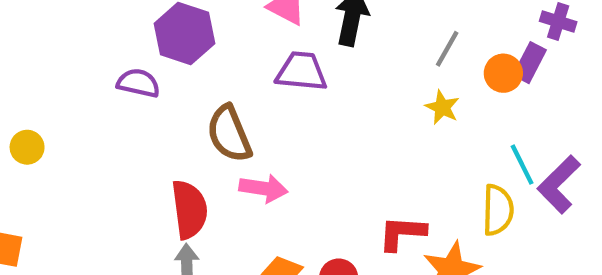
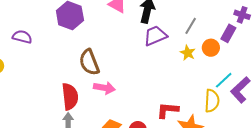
purple trapezoid: (301, 71) -> (155, 36), moved, turned -30
orange circle: (503, 73) -> (211, 48), moved
purple semicircle: (138, 83) -> (22, 37), moved
cyan line: (522, 165) -> (224, 80), turned 72

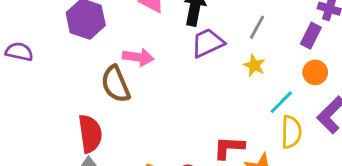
orange circle: (211, 48) -> (315, 72), moved
cyan line: (224, 80) -> (281, 102), moved
pink arrow: (104, 88) -> (138, 57), moved

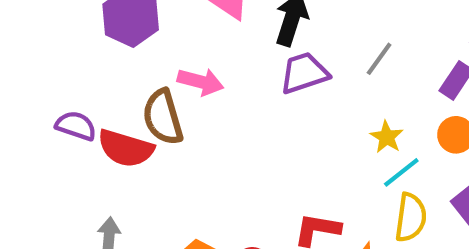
purple semicircle: (19, 52) -> (76, 126), moved
yellow star: (254, 65) -> (387, 137), moved
red semicircle: (90, 134) -> (126, 148), moved, turned 108

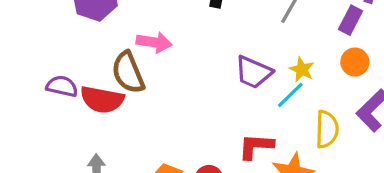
purple trapezoid: (304, 73) -> (253, 72), moved, turned -132
cyan line: (401, 172) -> (290, 95), moved

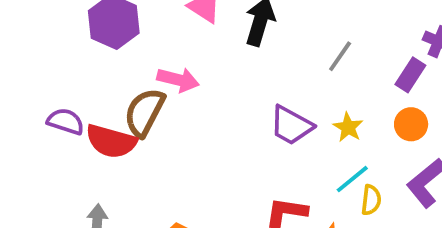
brown semicircle: (128, 72) -> (144, 112), turned 45
cyan line: (290, 95) -> (352, 179), moved
yellow semicircle: (327, 129) -> (371, 200), size x0.7

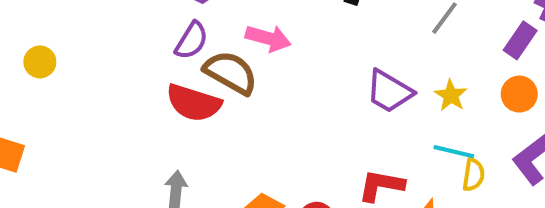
brown semicircle: (144, 112) -> (231, 73), turned 90
purple semicircle: (66, 121) -> (191, 41), moved, turned 102
cyan line: (352, 179) -> (454, 152), turned 51

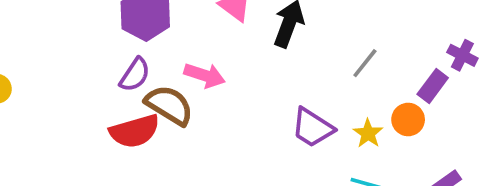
orange circle: (519, 94) -> (408, 119), moved
red semicircle: (194, 103) -> (135, 131), turned -36

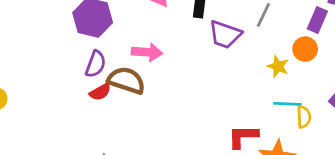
purple trapezoid: (312, 128) -> (225, 34), moved
red semicircle: (135, 131) -> (100, 92), moved, size x0.6

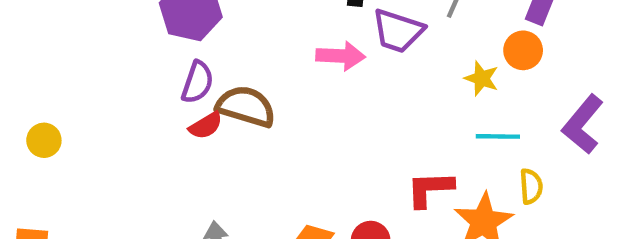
pink arrow: (147, 52) -> (341, 56), moved
yellow semicircle: (304, 117) -> (531, 186), moved

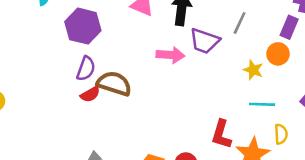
red L-shape: (430, 189) -> (221, 134), turned -72

